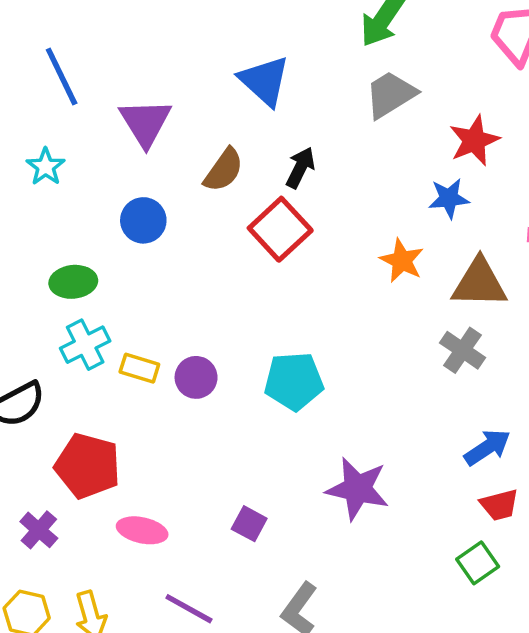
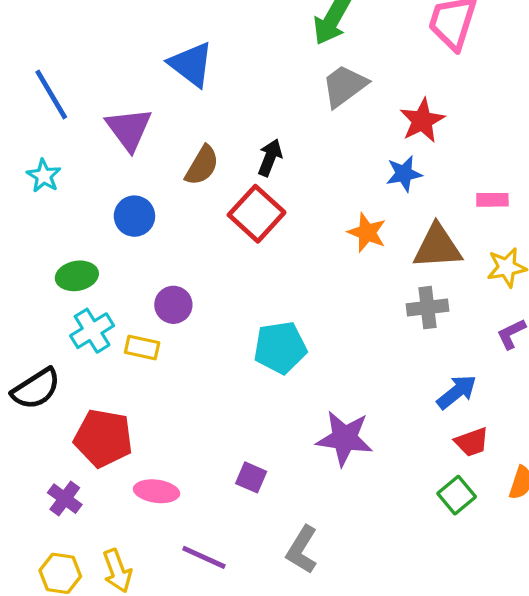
blue triangle: (264, 81) -> (191, 64), moved
gray cross: (463, 350) -> (427, 308), turned -36
purple circle: (196, 377) -> (173, 305), moved

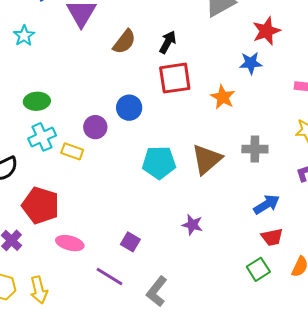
red square: (257, 214) -> (175, 78), moved, turned 32
blue circle: (134, 216) -> (129, 108), moved
brown triangle: (437, 247) -> (207, 159), moved, turned -44
purple star: (345, 438) -> (192, 225), size x0.6
purple line: (204, 557) -> (109, 277), moved

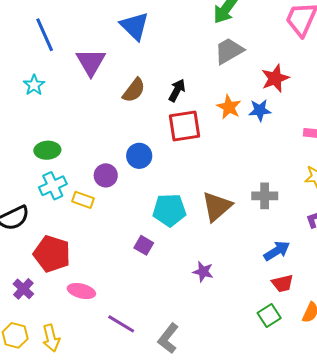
orange star: (223, 97) -> (229, 107), moved
purple square: (130, 242) -> (144, 245), moved

